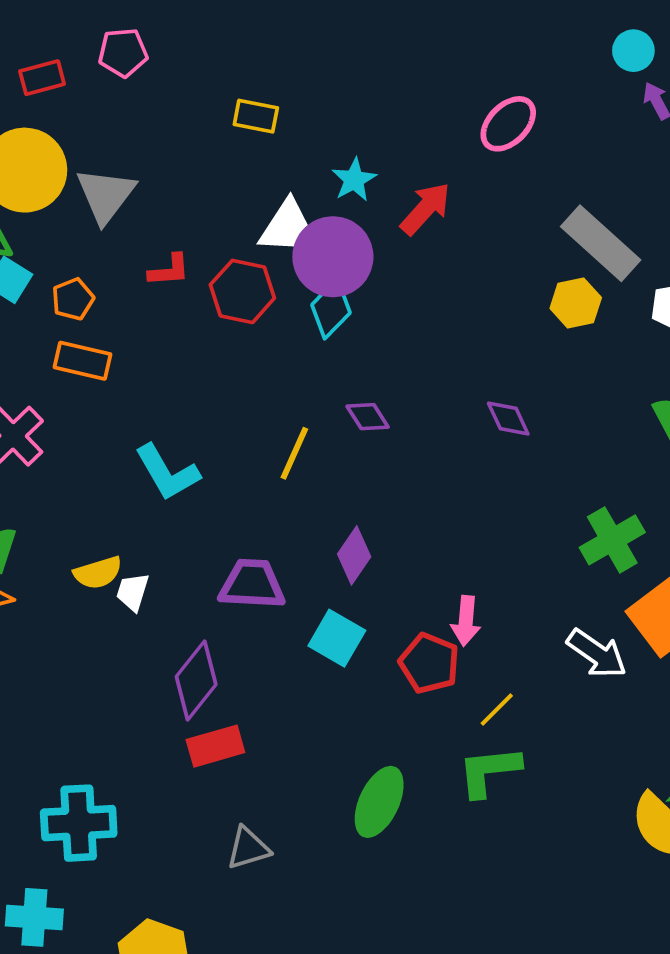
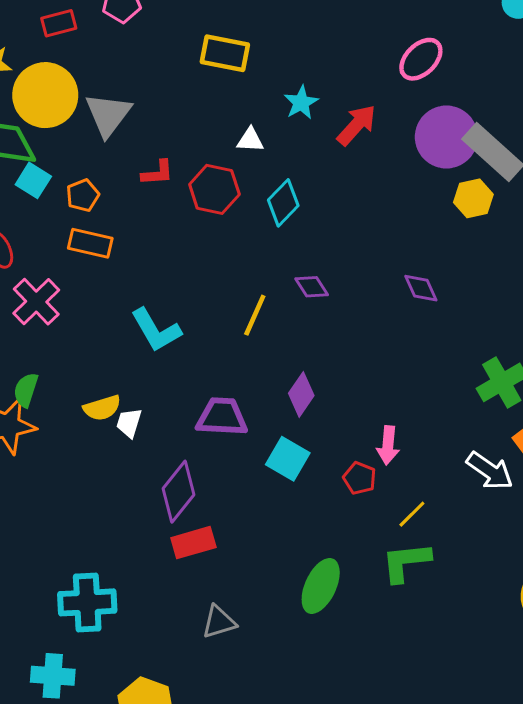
yellow rectangle: (256, 116) -> (225, 53), size x1.4
white triangle: (289, 228) -> (250, 140), size x0.6
purple circle: (333, 257) -> (446, 137), moved
red pentagon: (429, 663) -> (360, 478), size x0.7

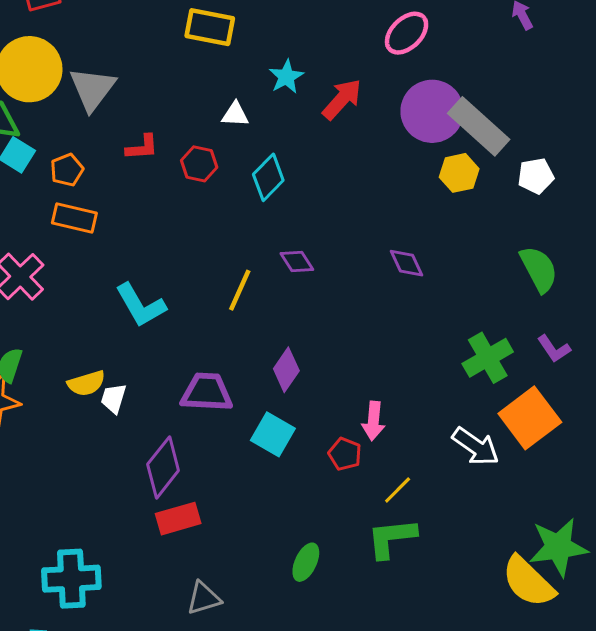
red hexagon: (214, 189) -> (199, 164), size x0.7
green ellipse: (321, 586) -> (306, 562), size x0.7

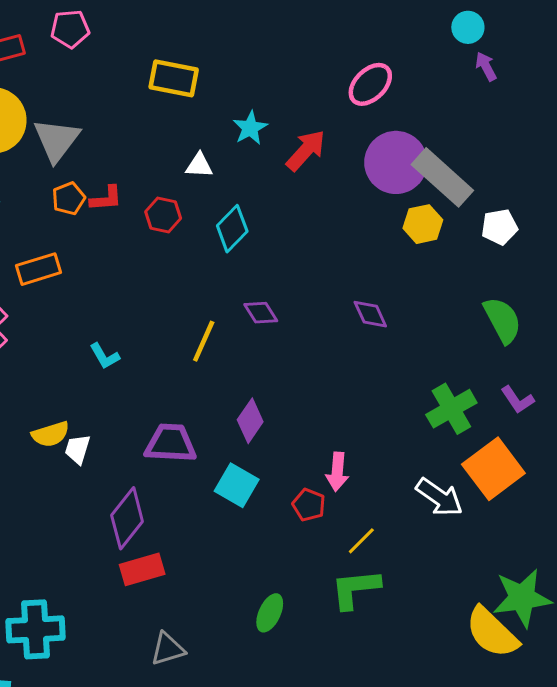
orange pentagon: (67, 170) -> (69, 198), moved
orange rectangle: (74, 218) -> (39, 269), turned -30
cyan L-shape: (141, 305) -> (105, 356), size x0.6

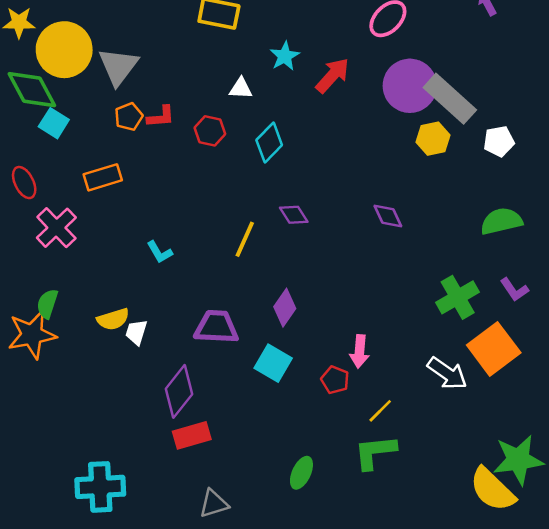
green semicircle: (502, 320) -> (501, 221), turned -75

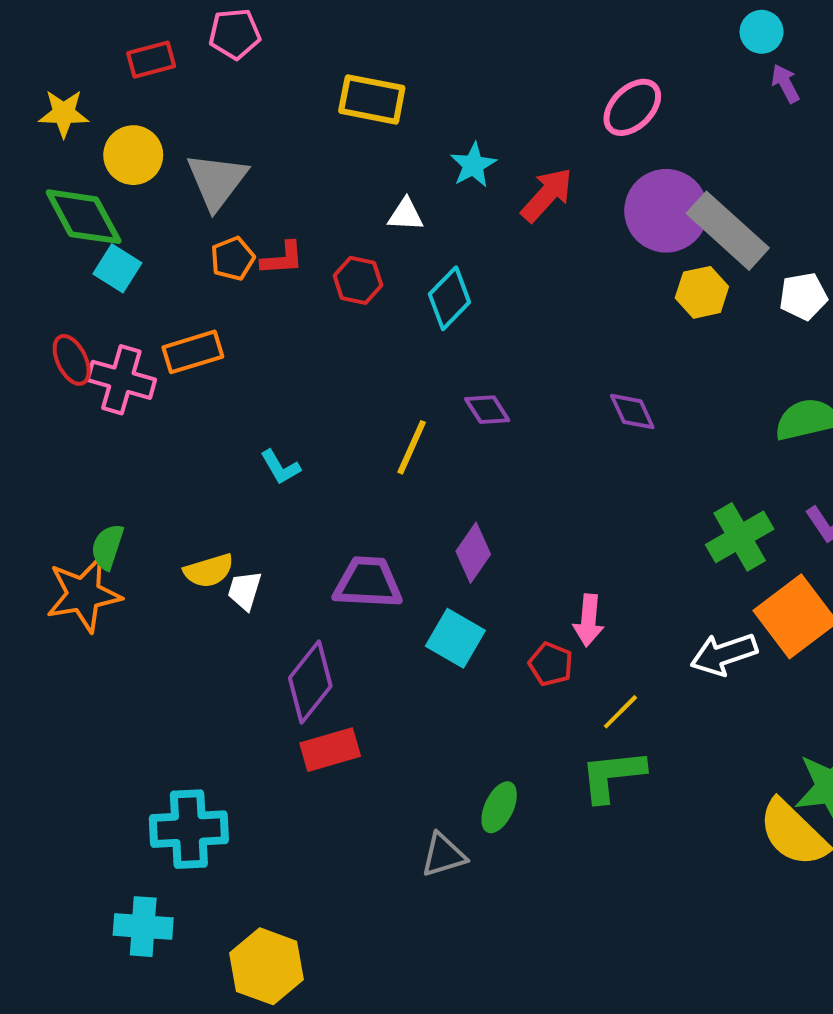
yellow circle: (64, 50) -> (133, 155), size x0.7
pink cross: (56, 228) -> (121, 380), moved, turned -30
white arrow: (447, 373) -> (724, 654), turned 126
gray triangle: (214, 504) -> (443, 855), moved

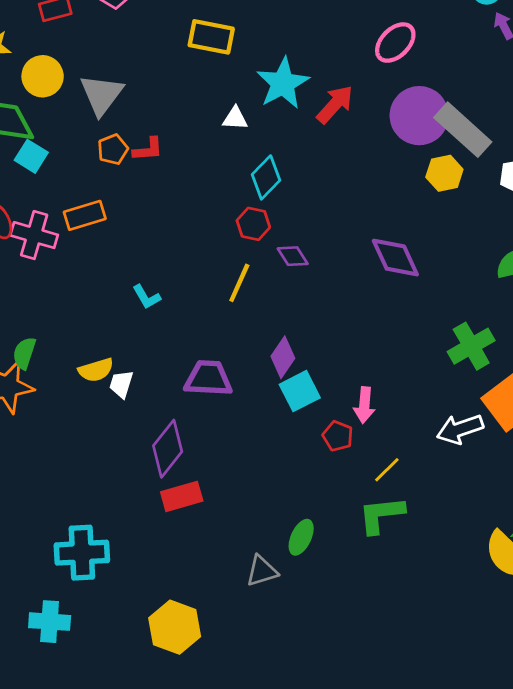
cyan star: (473, 165) -> (283, 83), size x1.6
red hexagon: (358, 280) -> (253, 224), moved
purple diamond: (632, 412) -> (395, 258), size x1.5
cyan square: (455, 638) -> (300, 391), moved, turned 33
yellow hexagon: (266, 966) -> (175, 627), moved

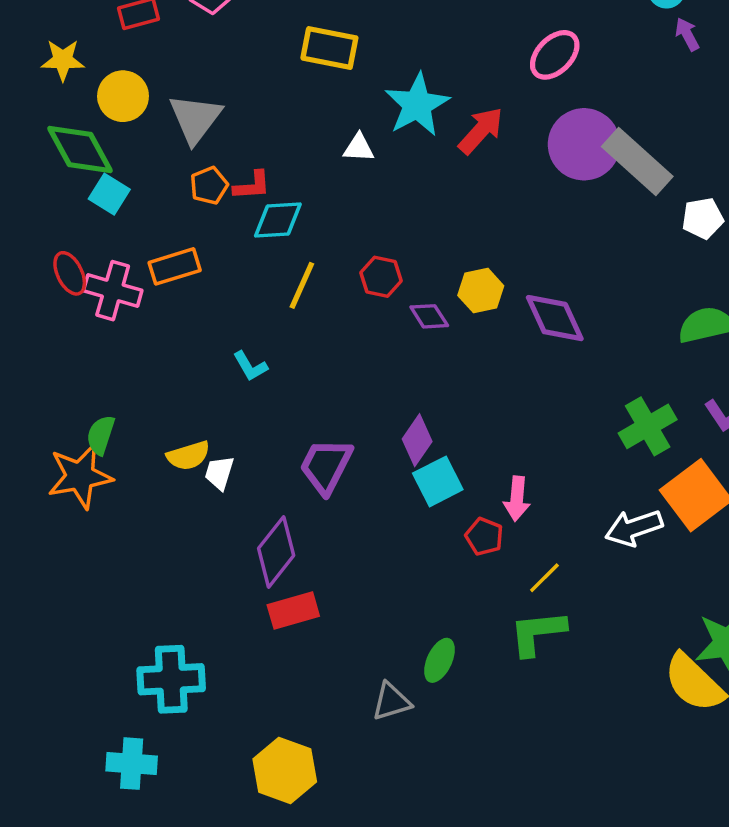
yellow hexagon: (444, 173) -> (481, 291), moved
cyan diamond: (266, 177) -> (278, 220), moved, turned 42
yellow line: (239, 283) -> (302, 285), moved
purple trapezoid: (208, 378) -> (326, 466), turned -66

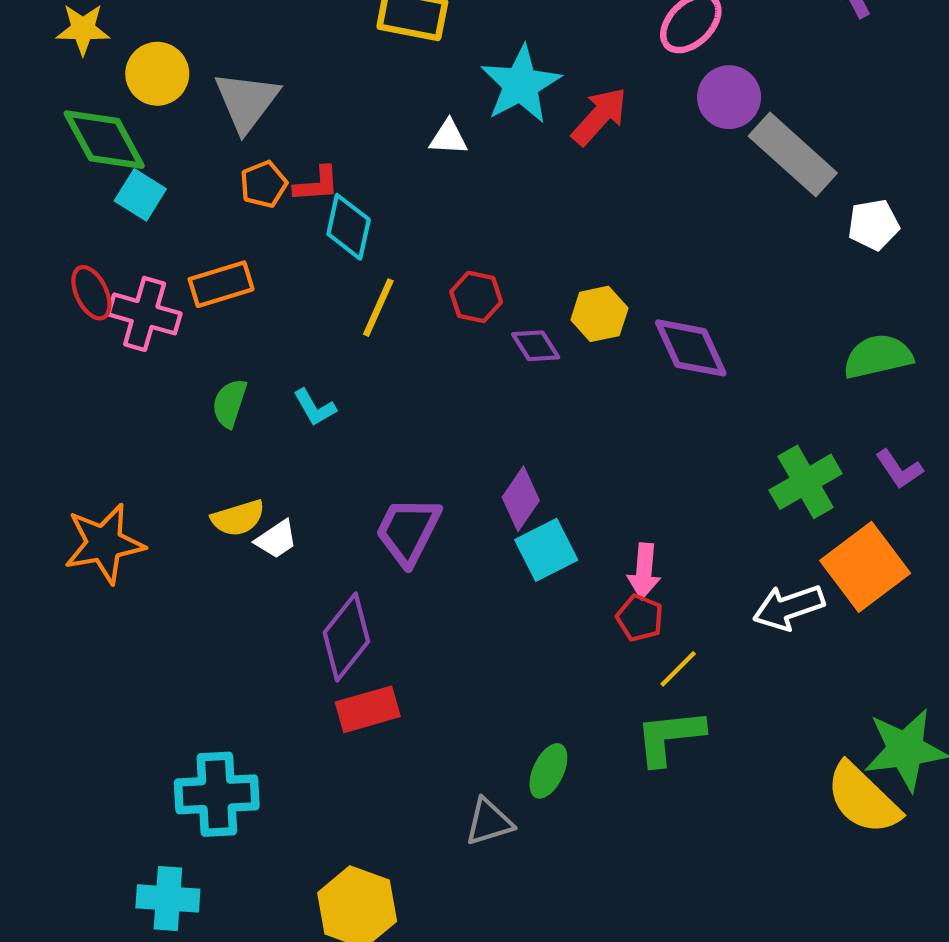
purple circle: (584, 144) -> (729, 97), moved, size x0.7
cyan diamond: (278, 220) -> (349, 227), turned -74
green semicircle: (101, 435) -> (230, 403), moved
white trapezoid: (219, 473) -> (276, 539), turned -141
red pentagon: (484, 536) -> (640, 618), moved

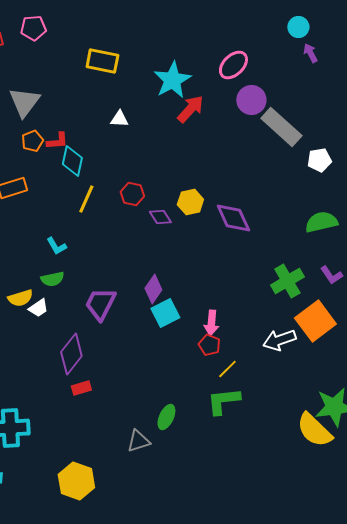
cyan star: (521, 84) -> (172, 80), moved
green semicircle: (230, 403) -> (52, 279), moved, turned -120
red rectangle: (368, 709) -> (81, 388), size x0.7

